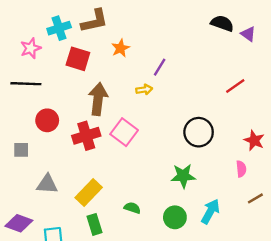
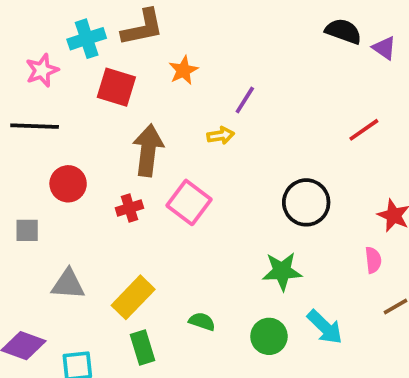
red cross: (86, 136) -> (129, 208), size x0.6
cyan arrow: (210, 211) -> (325, 327), turned 105

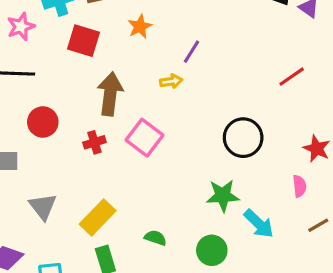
gray triangle: (68, 284) -> (43, 206), turned 48
cyan arrow: (325, 327) -> (259, 224), moved

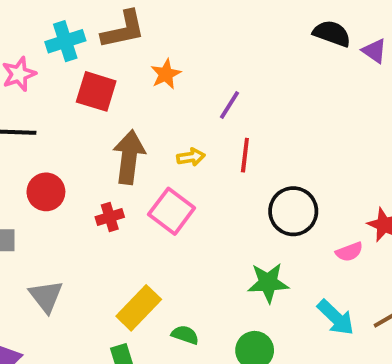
red line: (292, 77) -> (245, 155), moved, turned -48
yellow arrow: (171, 81) -> (191, 157), moved
pink semicircle: (299, 186) -> (349, 252), moved, turned 75
yellow rectangle: (98, 217) -> (139, 308), moved
cyan arrow: (259, 224) -> (336, 317), moved

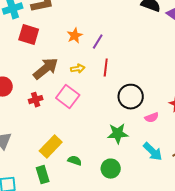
orange star: (166, 74) -> (75, 36), moved
brown arrow: (129, 157) -> (46, 69), turned 44
pink semicircle: (349, 252) -> (152, 118), moved

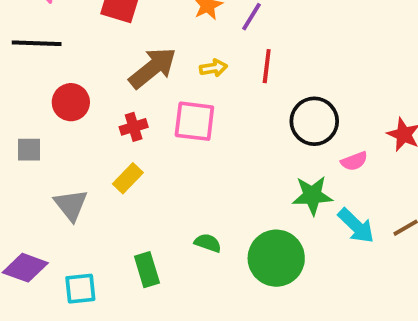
pink square: (68, 97) -> (194, 121), turned -30
green star: (118, 134) -> (312, 195), moved
yellow rectangle: (51, 147) -> (128, 178), moved, size x0.7
green circle: (111, 169) -> (276, 258), size x1.5

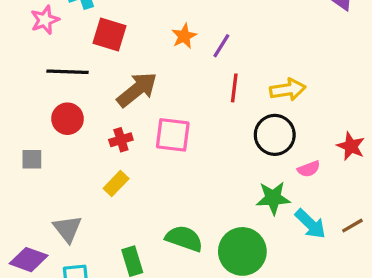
black line: (37, 43) -> (67, 72), moved
yellow arrow: (213, 68) -> (288, 90), moved, size x1.5
gray triangle: (71, 205) -> (67, 229), moved
green semicircle: (208, 243) -> (184, 239), size x1.6

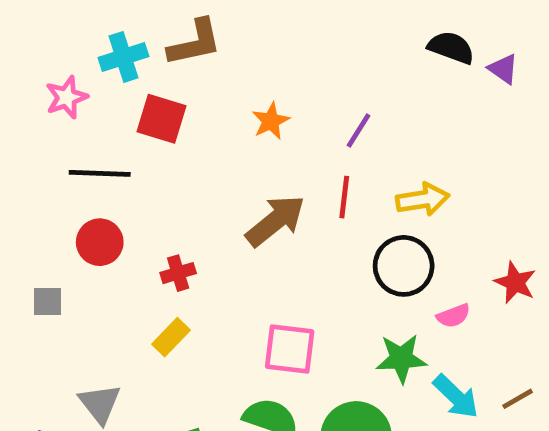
purple line: (221, 46) -> (358, 131), moved
brown arrow: (137, 90) -> (275, 221), moved
pink square: (173, 135) -> (290, 349), moved

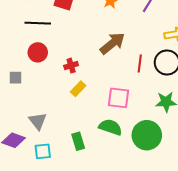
red line: (344, 197) -> (140, 64), moved
yellow rectangle: (171, 337) -> (78, 89), moved

